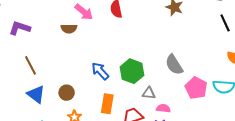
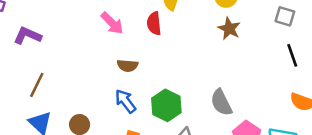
brown semicircle: (69, 29) -> (127, 66), moved
brown line: (31, 65) -> (37, 85), turned 48

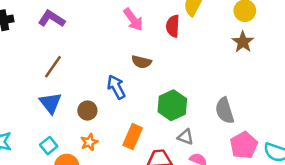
blue arrow: (125, 101) -> (116, 87), moved

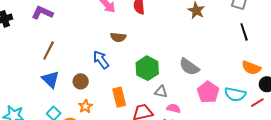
gray semicircle: (225, 111) -> (189, 67), turned -30
orange rectangle: (133, 136) -> (119, 97), turned -30

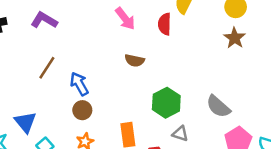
blue arrow: (101, 60) -> (79, 84), moved
blue triangle: (51, 79) -> (25, 122), moved

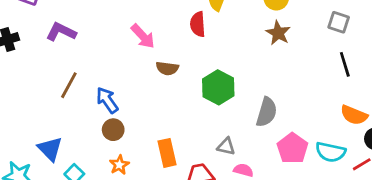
pink arrow: (125, 19) -> (143, 36), moved
green hexagon: (166, 103) -> (218, 87), moved
gray semicircle: (218, 106) -> (267, 112), turned -110

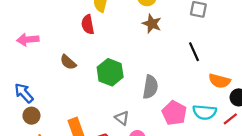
pink arrow: (143, 36) -> (28, 40), moved, turned 135
black line: (345, 64) -> (194, 52), moved
brown semicircle: (167, 68) -> (68, 62), turned 42
gray triangle: (226, 146) -> (122, 118), turned 32

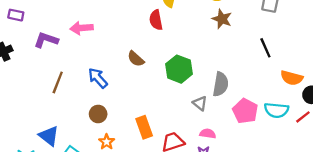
pink arrow: (28, 40) -> (82, 28), moved
blue arrow: (24, 93) -> (98, 78), moved
gray triangle: (122, 118) -> (200, 103), moved

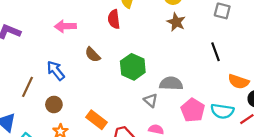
pink arrow: (82, 28) -> (65, 26), moved
brown line: (58, 82) -> (28, 87), moved
gray semicircle: (221, 84) -> (171, 83), turned -100
orange rectangle: (144, 127) -> (97, 120), turned -36

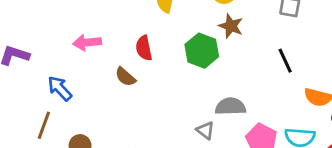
red semicircle: (114, 19) -> (144, 48), moved
green hexagon: (133, 67) -> (202, 51), moved
blue arrow: (56, 71) -> (60, 88), moved

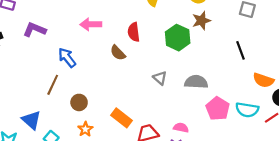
brown star: (231, 26) -> (201, 21), turned 30
gray triangle: (205, 130) -> (160, 78), moved

